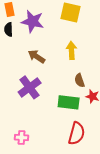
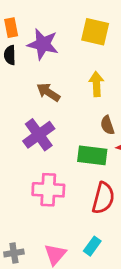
pink cross: (22, 137) -> (48, 190), moved, size x1.6

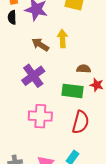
yellow arrow: (96, 84) -> (62, 39), moved
brown semicircle: (107, 125) -> (84, 69), turned 112

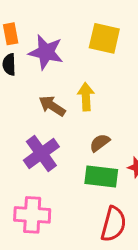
brown semicircle: (84, 69) -> (100, 143), moved, turned -40
pink cross: (40, 116) -> (32, 215), moved

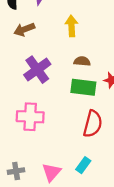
brown arrow: (52, 106) -> (24, 29), moved, turned -54
brown semicircle: (100, 143) -> (82, 61), turned 42

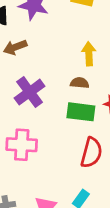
yellow arrow: (71, 26) -> (89, 54), moved

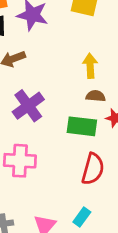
brown semicircle: (80, 83) -> (96, 96), moved

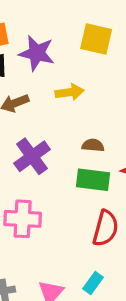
yellow arrow: (90, 66) -> (70, 92), moved, turned 85
brown semicircle: (96, 96) -> (93, 145), moved

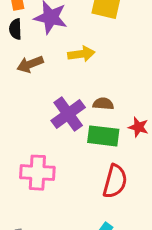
purple cross: (32, 156) -> (68, 114), moved

